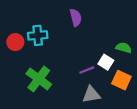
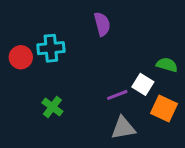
green cross: (39, 79) -> (52, 107), size x0.6

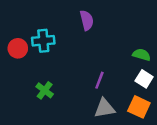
white square: (143, 84) -> (144, 79), moved
purple line: (117, 95) -> (99, 80), turned -48
orange square: (164, 108) -> (139, 107), moved

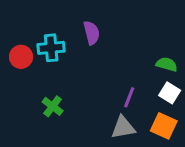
purple semicircle: (87, 20) -> (92, 33), moved
purple line: (99, 80) -> (129, 97), moved

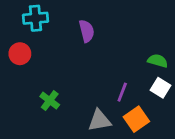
cyan cross: (51, 48) -> (36, 18), moved
orange square: (164, 126) -> (136, 119), moved, turned 30
gray triangle: (123, 127) -> (99, 120), moved

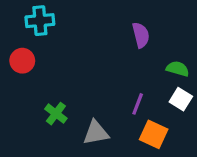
purple semicircle: (87, 31) -> (141, 35), moved
orange square: (136, 119) -> (154, 134), turned -30
gray triangle: (99, 120) -> (96, 133), moved

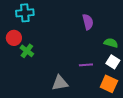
purple line: (138, 104) -> (86, 65), turned 64
green cross: (56, 114) -> (27, 51), moved
orange square: (154, 134) -> (109, 84), moved

